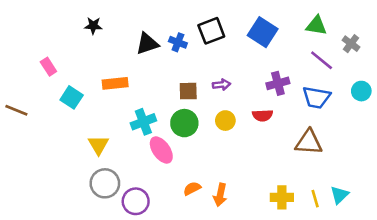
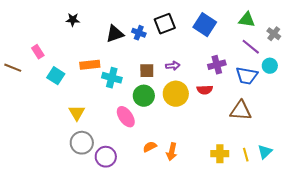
cyan circle: (361, 91) -> (270, 66), moved
brown line: (16, 110) -> (13, 68), moved
yellow circle: (225, 121) -> (176, 94), size x1.6
cyan cross: (143, 122) -> (112, 78), moved, turned 36

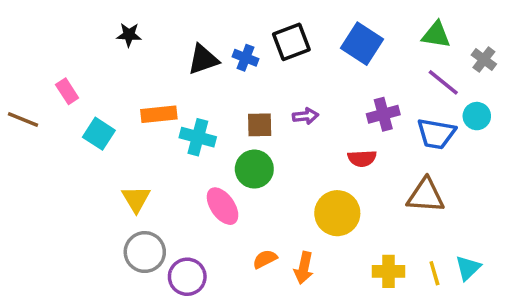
yellow circle: (176, 94) -> (337, 213), moved

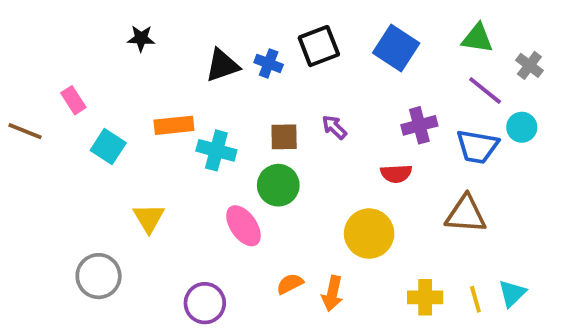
purple arrow: (306, 116) -> (334, 127), turned -130
gray circle: (145, 252) -> (99, 276), moved

